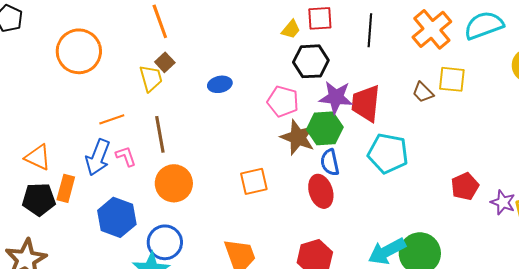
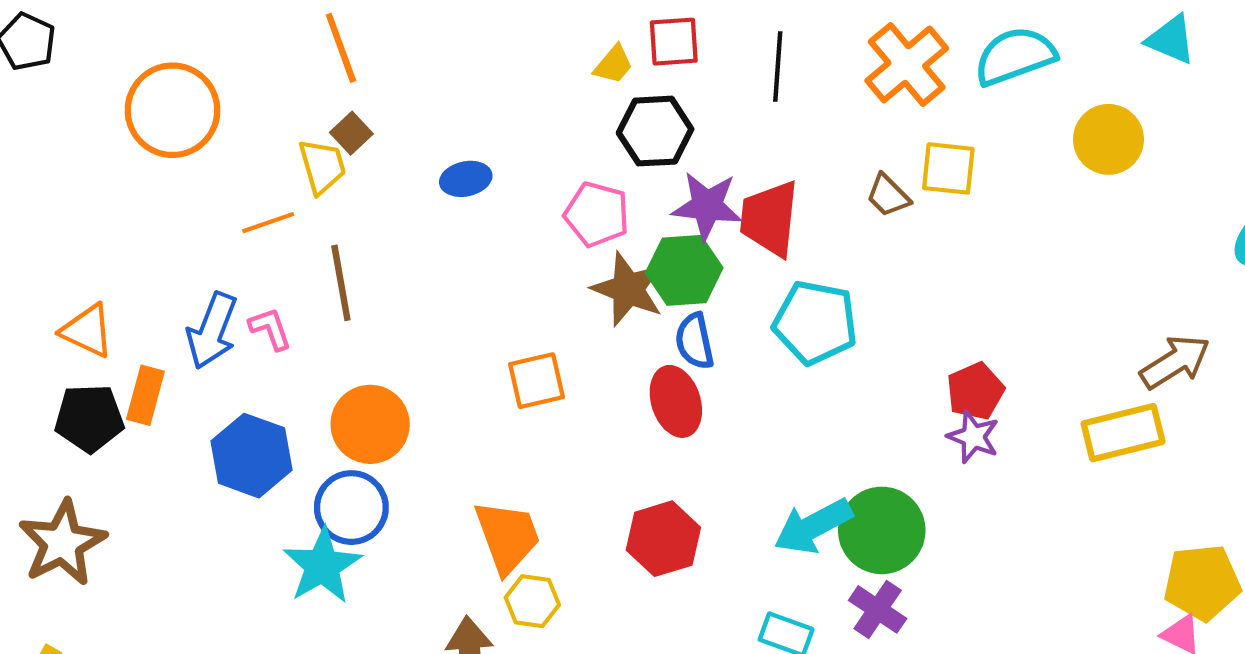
orange line: (112, 119) -> (268, 223), moved
orange circle: (174, 183) -> (370, 424), moved
purple star: (503, 202) -> (973, 437), moved

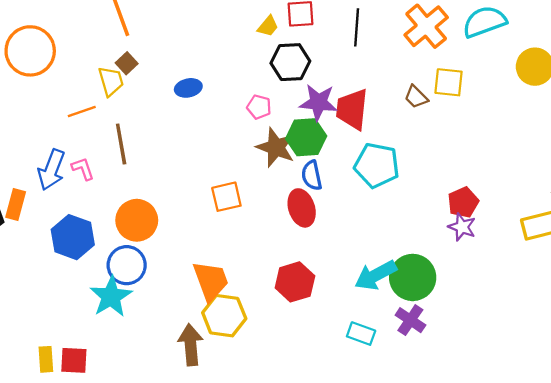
pink pentagon: (597, 214) -> (259, 107), size x0.7
yellow hexagon: (532, 601) -> (224, 316), size x1.5

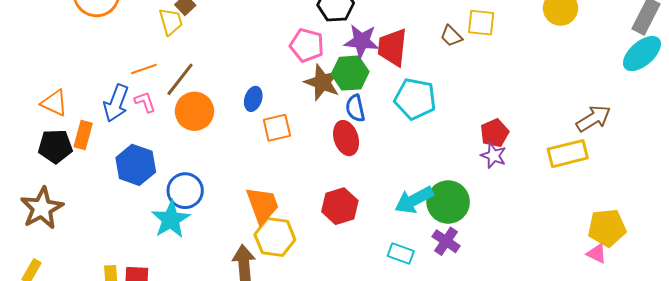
blue ellipse: (188, 88) -> (253, 99), moved, turned -60
pink pentagon: (259, 107) -> (307, 45), size x1.5
orange line: (82, 111) -> (144, 69), moved
brown line: (121, 144) -> (180, 79), turned 48
orange circle: (137, 220) -> (194, 111), moved

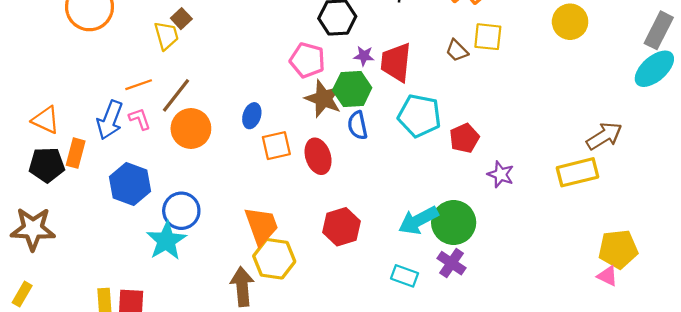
purple star: (361, 41) -> (364, 56), size x0.6
red pentagon: (495, 133) -> (464, 138), moved
red ellipse: (346, 138) -> (318, 156), moved
brown star: (42, 208) -> (33, 229), turned 30

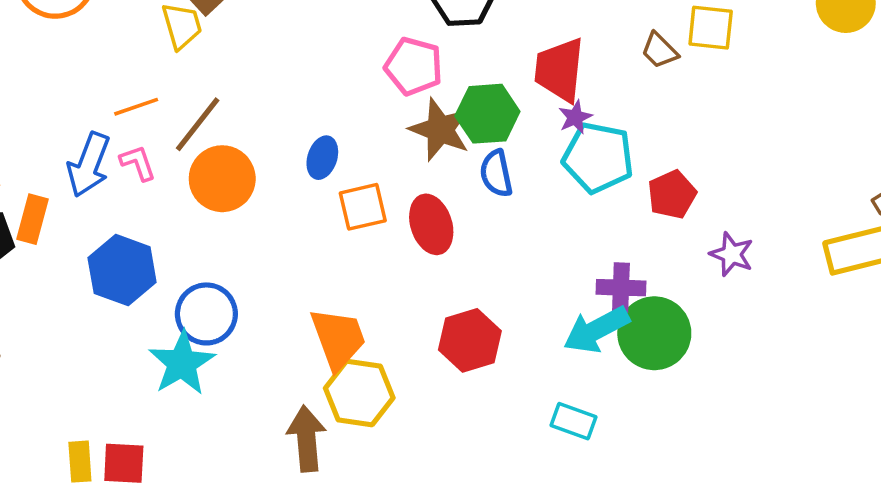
purple star: (364, 56) -> (575, 117), moved, turned -30
purple cross: (452, 263) -> (621, 288), moved, turned -32

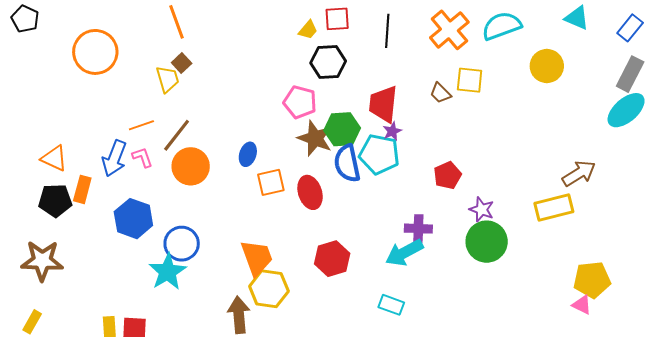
cyan pentagon: (598, 158) -> (379, 154), moved
blue semicircle: (496, 173) -> (347, 163), size x1.4
green circle: (654, 333) -> (487, 242), moved

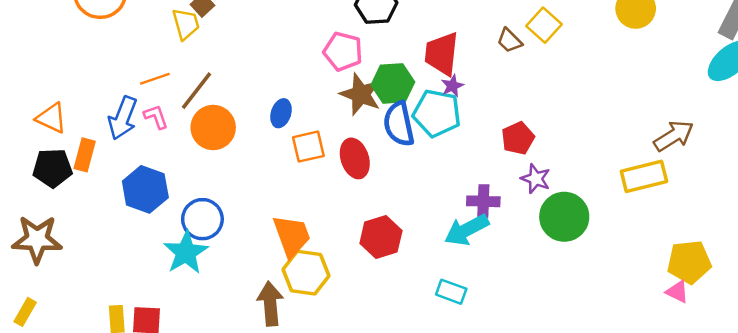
yellow square: (470, 80) -> (544, 25), turned 36
purple star: (482, 209) -> (536, 179), moved

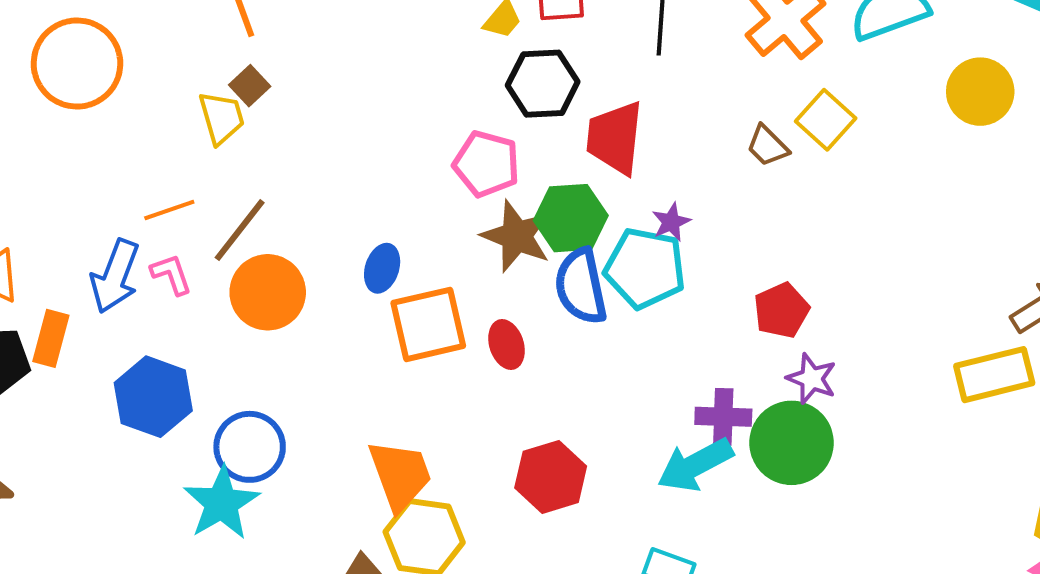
red trapezoid: (442, 54) -> (615, 138), moved
orange square: (308, 147) -> (428, 324), size x1.4
red ellipse: (355, 158) -> (507, 345), size x0.7
green circle: (564, 217) -> (792, 443), moved

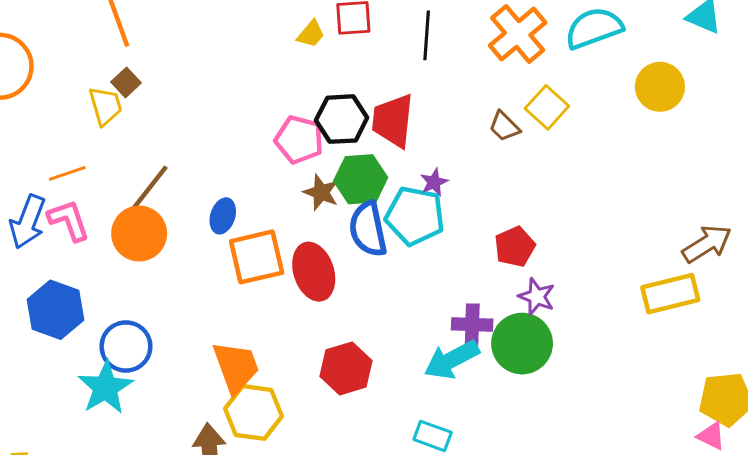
black hexagon: (543, 84) -> (342, 119), moved
brown line: (240, 230) -> (149, 188), moved
brown star: (517, 236) -> (321, 192), size x0.7
pink L-shape: (171, 274) -> (69, 220), size x1.4
red ellipse: (507, 345) -> (314, 272), size x1.6

